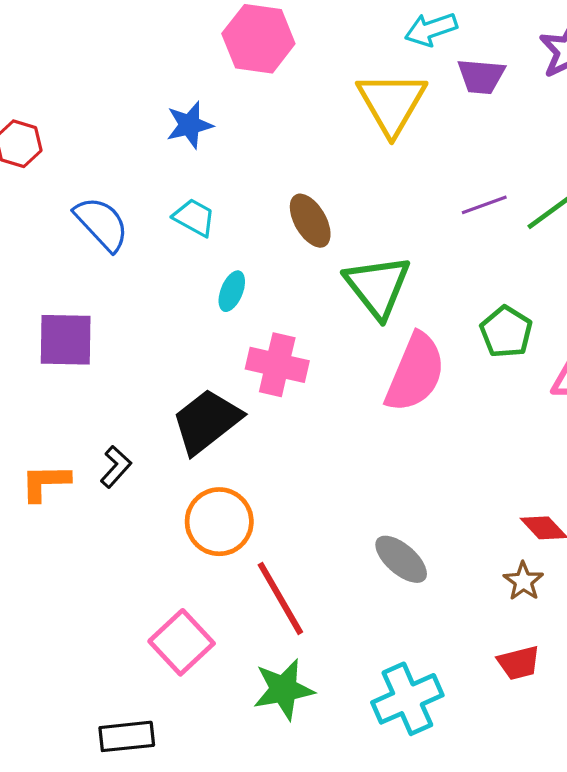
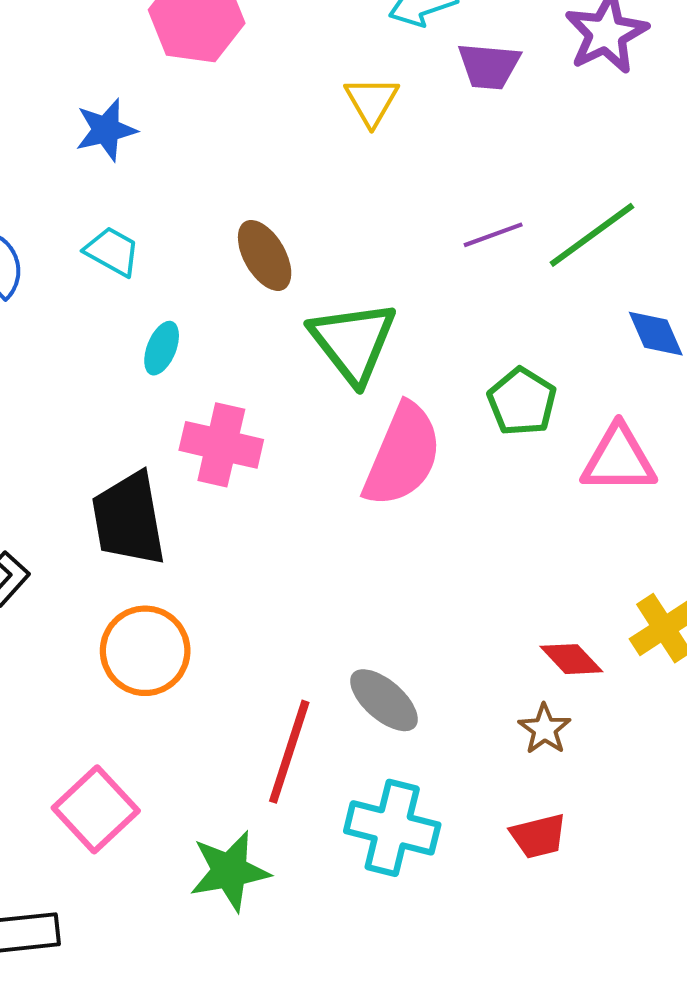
yellow triangle: (392, 103) -> (372, 101), size x0.6
black trapezoid: (207, 421) -> (129, 519), turned -62
red line: (280, 598) -> (289, 752), moved, turned 48
cyan cross: (407, 699) -> (392, 828), moved, turned 38

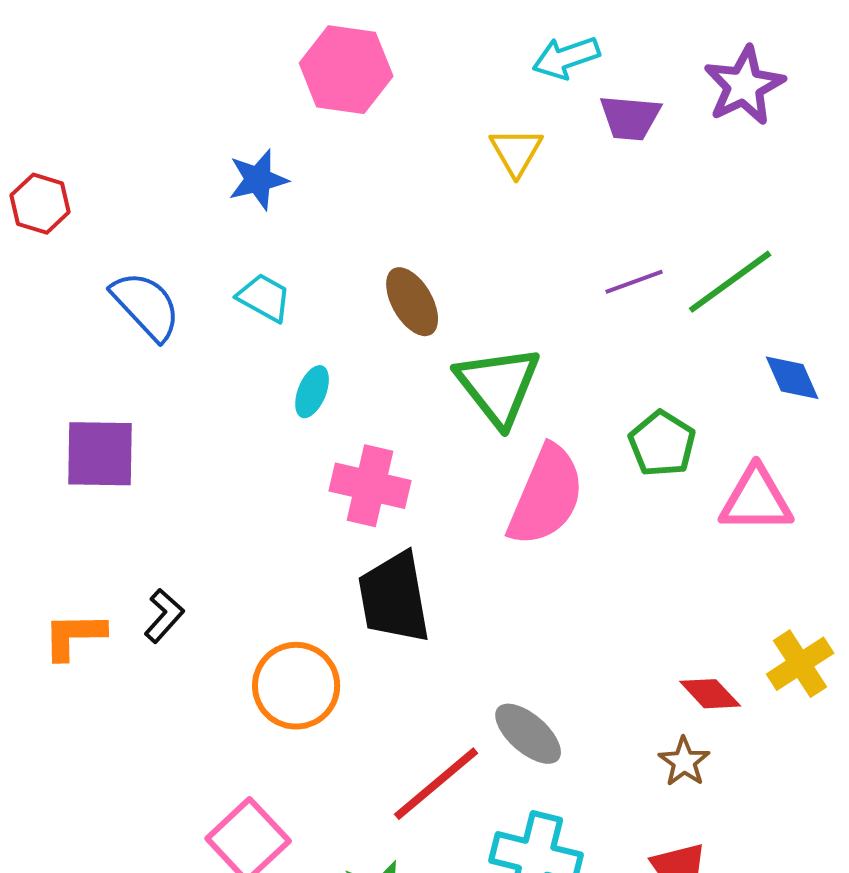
black trapezoid: (129, 519) -> (394, 598), moved
red line: (289, 752) -> (436, 784), turned 32

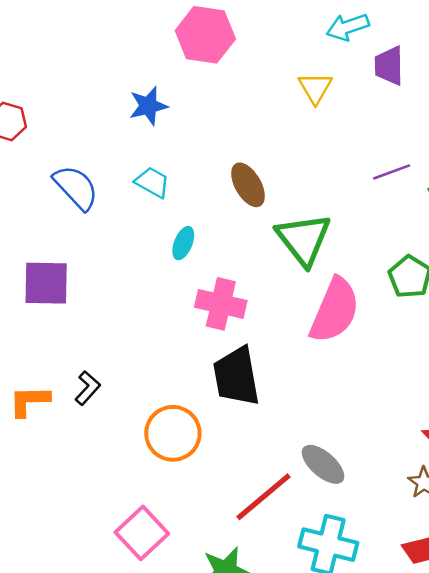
purple trapezoid: (630, 118) -> (389, 66), turned 84

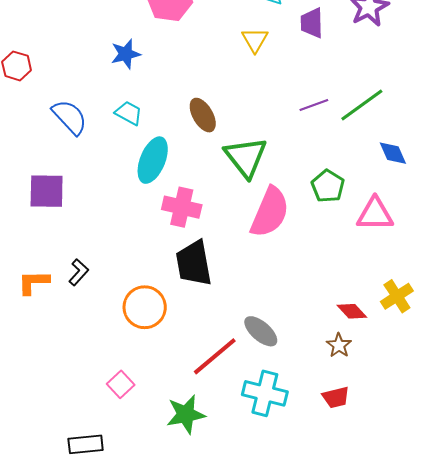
cyan ellipse: (183, 243) -> (153, 160), size x1.8
pink square: (142, 533) -> (121, 384), size x0.7

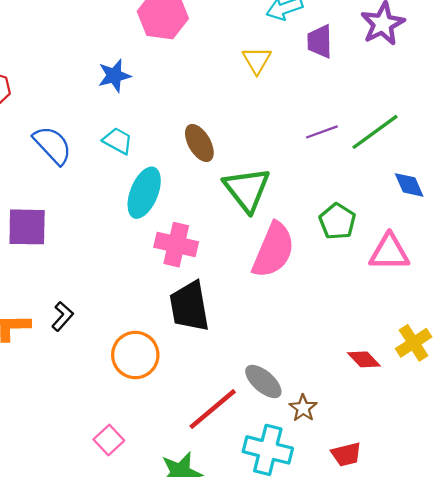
brown star: (339, 345) -> (303, 408), moved

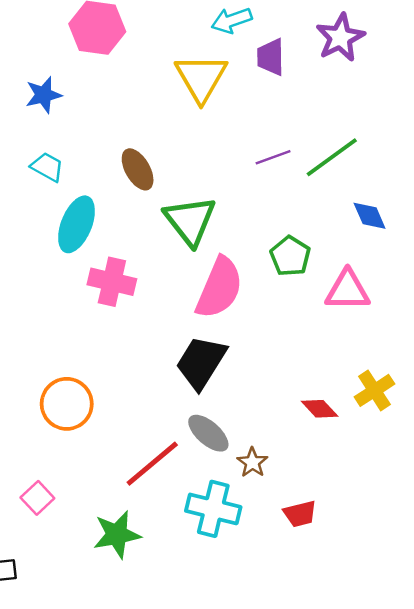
yellow triangle: (257, 60) -> (201, 78), size x1.6
black trapezoid: (189, 306) -> (201, 362), moved, turned 42

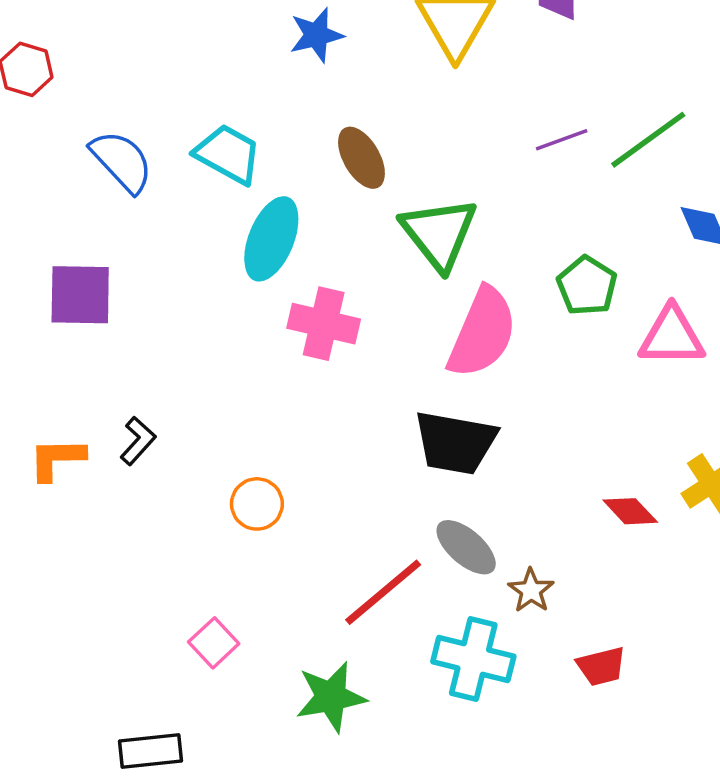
blue star: (44, 95) -> (316, 35), moved
cyan trapezoid: (47, 167) -> (228, 154), size x1.4
black trapezoid: (201, 362) -> (455, 443), turned -112
orange circle: (67, 404) -> (257, 504), size x0.7

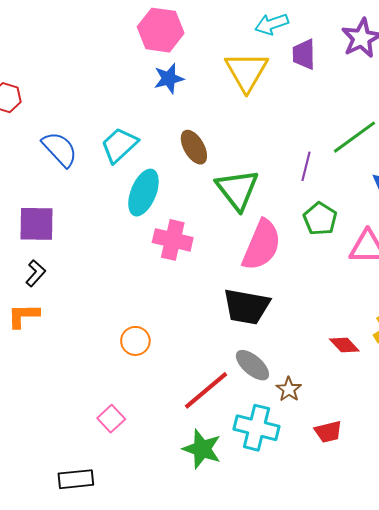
purple line: (562, 140) -> (306, 166), moved, turned -56
cyan trapezoid: (228, 154) -> (119, 145), turned -72
black L-shape: (138, 441) -> (35, 273), moved
green star: (331, 697) -> (202, 449), moved, turned 30

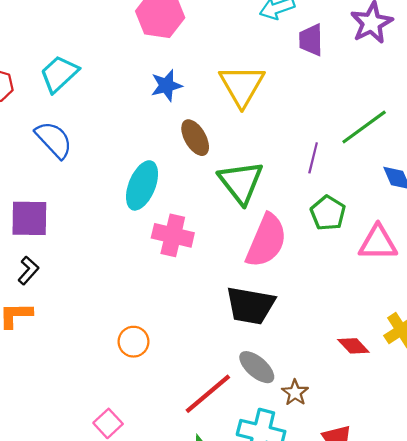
yellow triangle: (246, 71) -> (242, 86), moved
blue star: (169, 78) -> (166, 86), moved
cyan trapezoid: (119, 145) -> (59, 74), moved

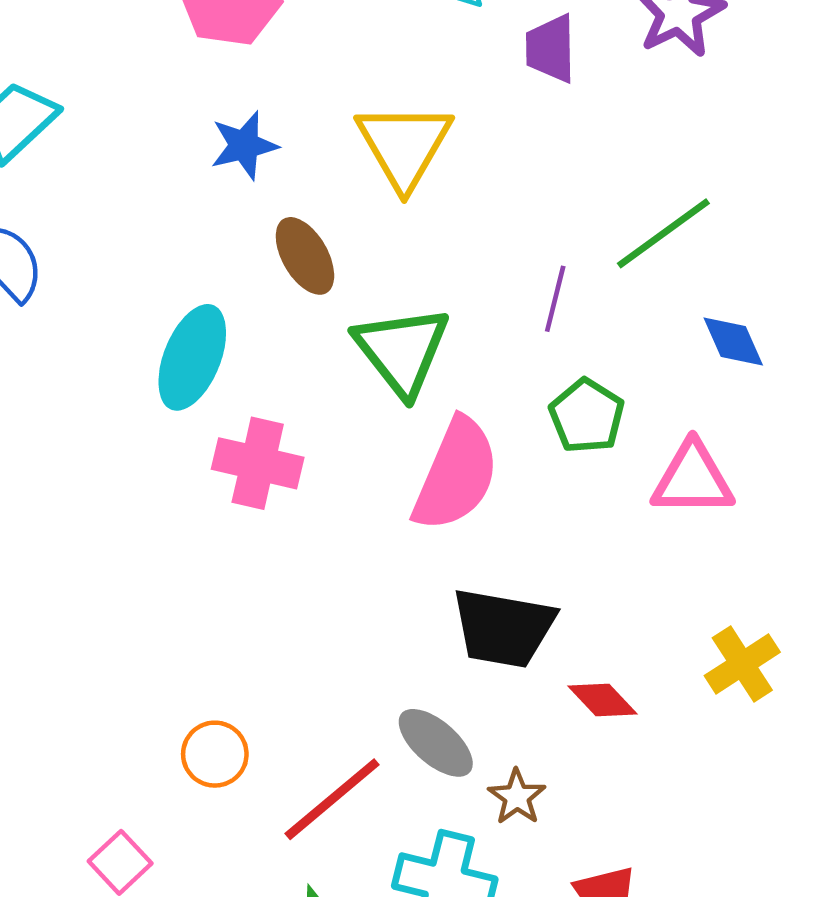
black trapezoid: (250, 306) -> (503, 628), moved
orange circle: (134, 342) -> (215, 754), moved
red diamond: (353, 346) -> (603, 700), moved

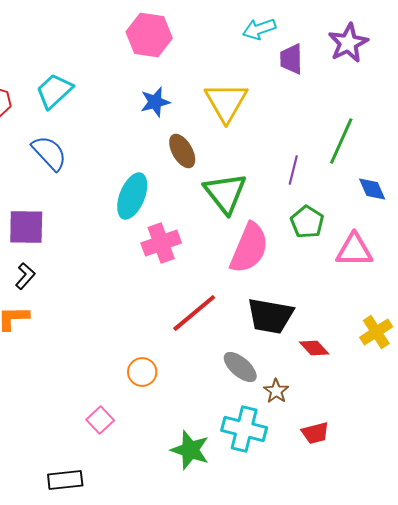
green line: (663, 233) -> (341, 141), turned -30
pink cross: (258, 463) -> (161, 243), turned -33
red line: (332, 799) -> (194, 313), moved

